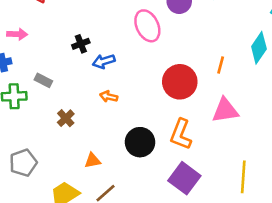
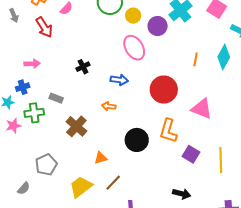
blue arrow: (104, 61) -> (119, 80), moved, turned -150
orange line: (221, 65) -> (196, 59), moved
pink triangle: (225, 110) -> (202, 109), turned 35
brown cross: (66, 118) -> (76, 126), size x1.5
purple square: (184, 178) -> (191, 154), moved, size x0.7

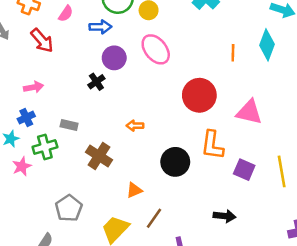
purple circle: (158, 26) -> (114, 58), moved
blue arrow: (119, 80) -> (100, 27), moved
black arrow: (182, 194) -> (225, 216), moved

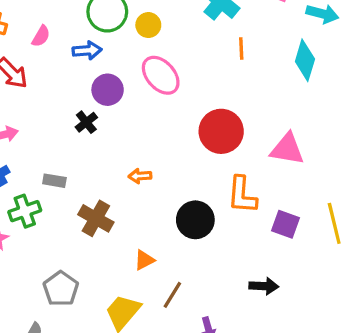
orange line: (233, 53) -> (241, 49), moved

